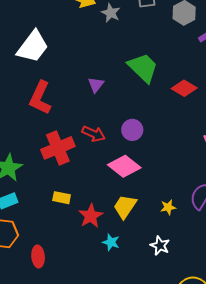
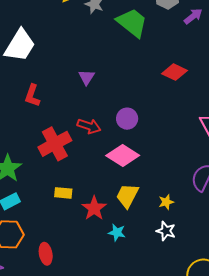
green trapezoid: (143, 68) -> (132, 23), moved
red L-shape: (40, 98) -> (32, 96), size x0.7
yellow star: (168, 207) -> (166, 202), moved

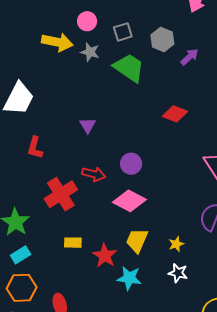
cyan star: (117, 232) -> (129, 278), size x1.4

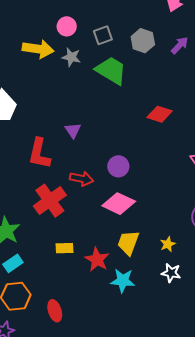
purple arrow: (189, 57) -> (180, 45), moved
red L-shape: (35, 148) -> (39, 153), moved, size x1.4

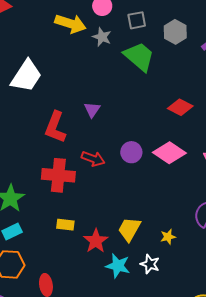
red cross: (50, 201) -> (58, 175), turned 32
pink diamond: (119, 204) -> (169, 153), moved
white star: (171, 273) -> (150, 264), moved

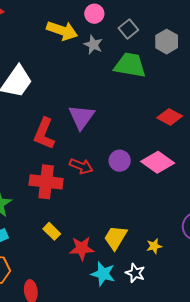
gray square: (137, 20) -> (128, 29), turned -30
green trapezoid: (139, 56) -> (130, 65), turned -32
purple triangle: (92, 110) -> (81, 117), size x1.6
yellow rectangle: (65, 225) -> (52, 231), turned 36
red star: (96, 241) -> (82, 248), turned 30

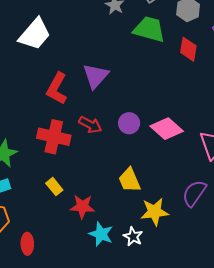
red diamond: (170, 117) -> (188, 49), moved, turned 65
yellow trapezoid: (116, 238) -> (130, 180), moved, turned -60
yellow star: (154, 246) -> (155, 212), size x1.8

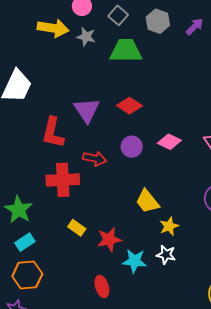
red diamond: (188, 49) -> (129, 106), moved, turned -50
pink diamond: (167, 129) -> (169, 142), size x0.7
yellow star: (155, 212) -> (169, 226), moved, size x0.7
red ellipse: (27, 244) -> (102, 286), moved

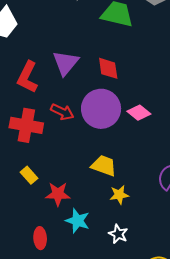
red diamond: (129, 106) -> (108, 68), turned 35
purple circle: (132, 147) -> (101, 109), size x1.8
yellow trapezoid: (147, 201) -> (104, 166), turned 136
white star: (166, 255) -> (118, 234), moved

